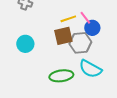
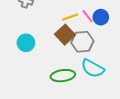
blue circle: (92, 28) -> (101, 17), moved
brown square: (63, 36) -> (65, 35), turned -30

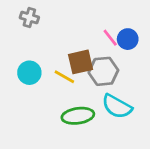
yellow line: (70, 17) -> (64, 77), moved, turned 49
brown square: (65, 35) -> (81, 62), turned 30

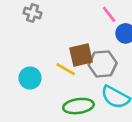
pink line: (110, 38) -> (109, 14), moved
cyan circle: (29, 73) -> (30, 78), moved

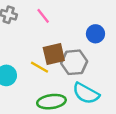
pink line: (109, 14) -> (43, 16), moved

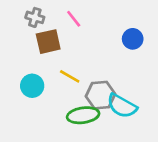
brown square: (54, 54) -> (48, 42), moved
gray hexagon: (74, 62) -> (100, 95), moved

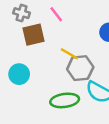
yellow line: (70, 76) -> (69, 54), moved
gray hexagon: (100, 95) -> (80, 68), moved

